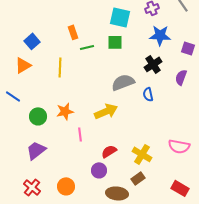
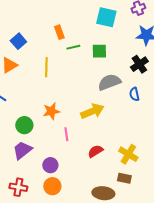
green square: (115, 42) -> (99, 51), moved
green circle: (38, 116) -> (24, 125), moved
purple circle: (99, 170) -> (50, 165), moved
brown rectangle: (138, 178) -> (124, 178), turned 48
red cross: (32, 187) -> (18, 187), turned -30

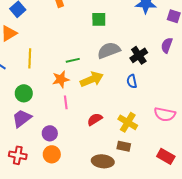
green line: (73, 47) -> (73, 60), moved
black cross: (139, 64) -> (139, 55), moved
yellow line: (46, 67) -> (30, 58), moved
blue semicircle: (134, 94) -> (132, 81), moved
orange star: (51, 111) -> (61, 79), moved

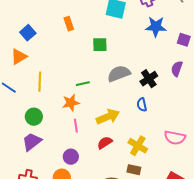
green square: (99, 19) -> (100, 45), moved
yellow arrow: (92, 79) -> (108, 117), moved
purple circle: (50, 133) -> (71, 157), moved

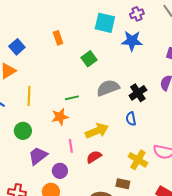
blue star: (156, 27) -> (132, 41), moved
green square: (100, 45) -> (89, 59), turned -35
pink line: (76, 126) -> (71, 146), moved
purple trapezoid: (32, 142) -> (38, 156), moved
yellow cross: (138, 146) -> (138, 160), moved

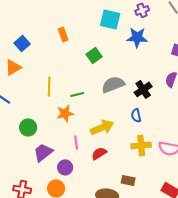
yellow line: (29, 96) -> (49, 86), moved
yellow cross: (138, 160) -> (141, 145), moved, turned -36

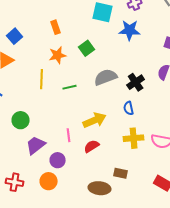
orange star: (65, 113) -> (58, 55), moved

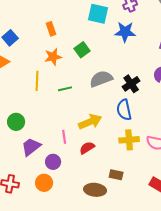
blue semicircle: (129, 108) -> (124, 110), size x1.5

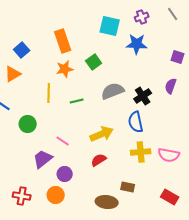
orange rectangle: (51, 29) -> (63, 41), size x1.6
green circle: (16, 122) -> (28, 124), moved
pink line: (64, 137) -> (63, 141), moved, turned -48

